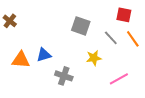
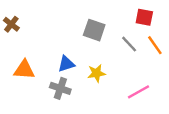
blue triangle: (44, 55) -> (66, 64), moved
yellow star: (94, 58) -> (97, 73), moved
gray cross: (64, 76) -> (60, 88), moved

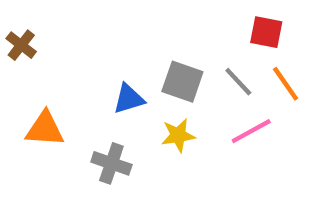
gray square: (94, 30) -> (182, 82), moved
blue triangle: (66, 64) -> (129, 99), moved
pink line: (138, 92) -> (251, 131), moved

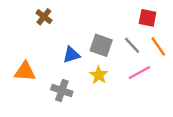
brown cross: (21, 45) -> (44, 17), moved
yellow star: (178, 135) -> (99, 75), turned -30

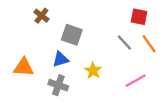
gray square: (101, 45) -> (72, 35), moved
blue triangle: (71, 55) -> (61, 59), moved
pink line: (139, 73) -> (136, 81), moved

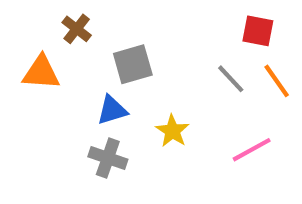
gray square: (72, 35) -> (133, 64), turned -35
orange triangle: (24, 67) -> (41, 73), moved

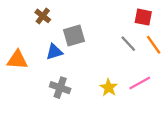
orange triangle: (41, 73) -> (17, 60), moved
blue triangle: (112, 110) -> (54, 52), moved
yellow star: (172, 131) -> (109, 88), moved

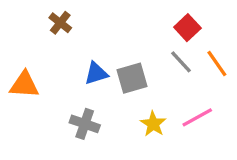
red square: (143, 17) -> (187, 28), moved, turned 36
gray square: (74, 36) -> (132, 78), moved
blue triangle: (54, 52) -> (96, 73), moved

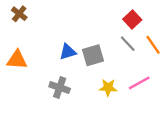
brown cross: (60, 23) -> (19, 14), moved
yellow star: (153, 124) -> (108, 88), turned -30

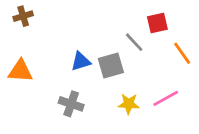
brown cross: (19, 14) -> (23, 16), turned 35
red square: (132, 19) -> (157, 23), turned 30
gray line: (128, 44) -> (134, 42), moved

